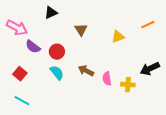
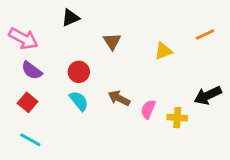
purple semicircle: (33, 47) -> (32, 70), moved
pink semicircle: (107, 79) -> (148, 109), turned 32

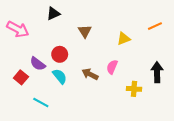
purple semicircle: (32, 70) -> (38, 64), moved
black arrow: (208, 95) -> (157, 72), turned 114
pink semicircle: (148, 109) -> (112, 67), moved
cyan line: (30, 140) -> (41, 102), moved

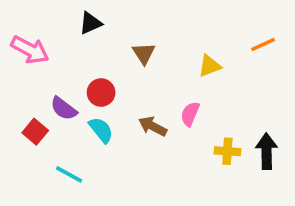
black arrow: (157, 72) -> (267, 151), moved

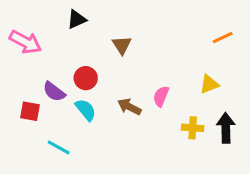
yellow triangle: (210, 66) -> (209, 84), moved
red square: (35, 132) -> (30, 111), turned -30

